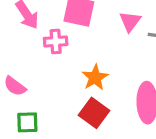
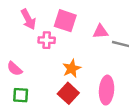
pink triangle: (130, 21) -> (100, 32), turned 42

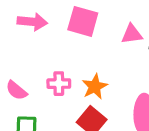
pink arrow: (28, 19) -> (32, 22), turned -54
pink cross: (47, 40) -> (59, 84), moved

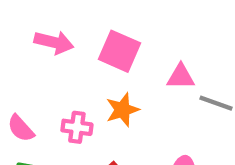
orange star: (95, 87) -> (122, 110), moved

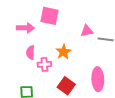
pink square: (120, 51) -> (50, 16), moved
pink semicircle: (21, 128) -> (30, 53), moved, turned 56

